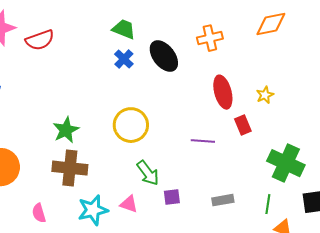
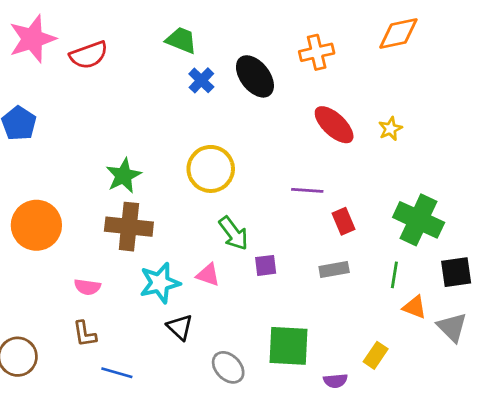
green trapezoid: (124, 29) -> (181, 40), moved
red ellipse: (223, 92) -> (334, 125), turned -32
red rectangle: (243, 125) -> (343, 221), moved
pink semicircle: (39, 213) -> (87, 287), turned -66

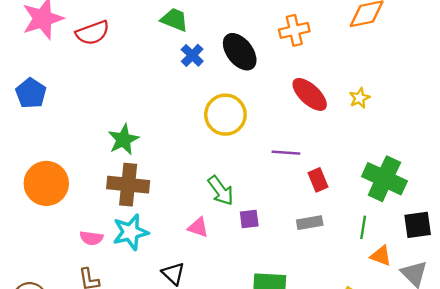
yellow circle: (211, 169) -> (225, 115), moved
cyan star: (160, 283) -> (131, 232), moved

